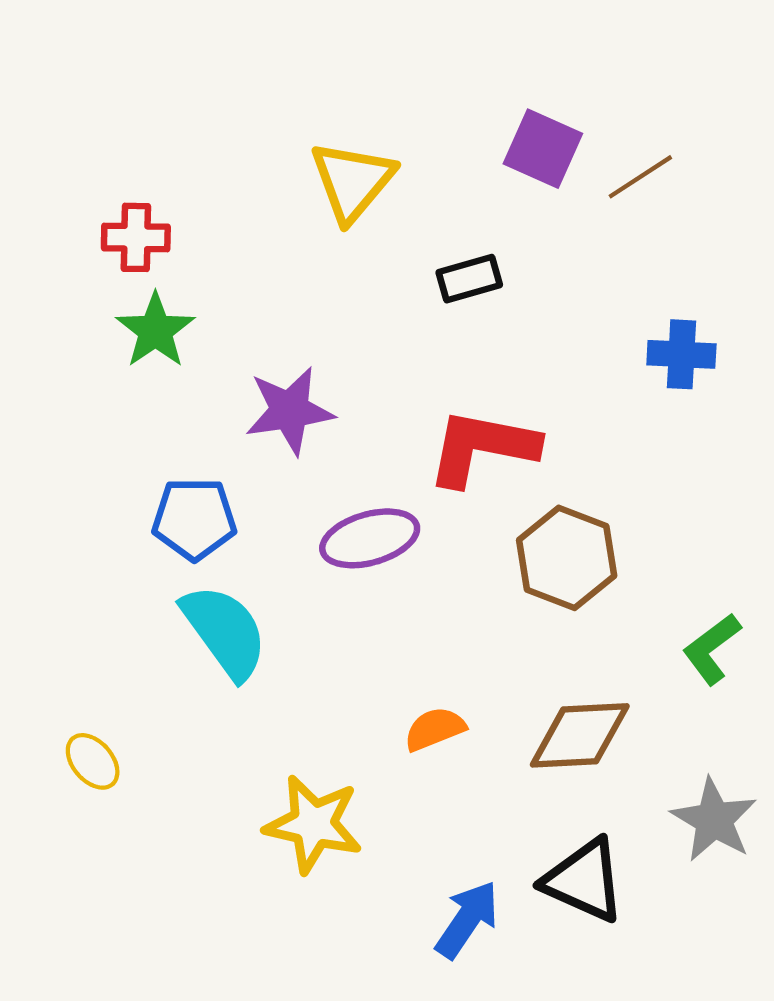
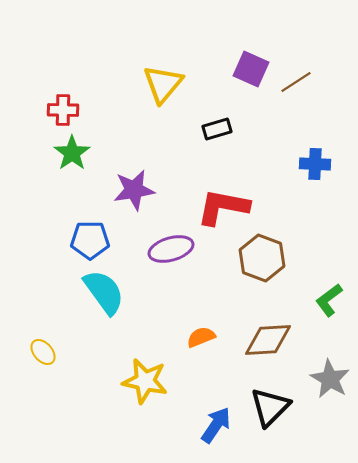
black triangle: (584, 880) -> (270, 407), turned 51

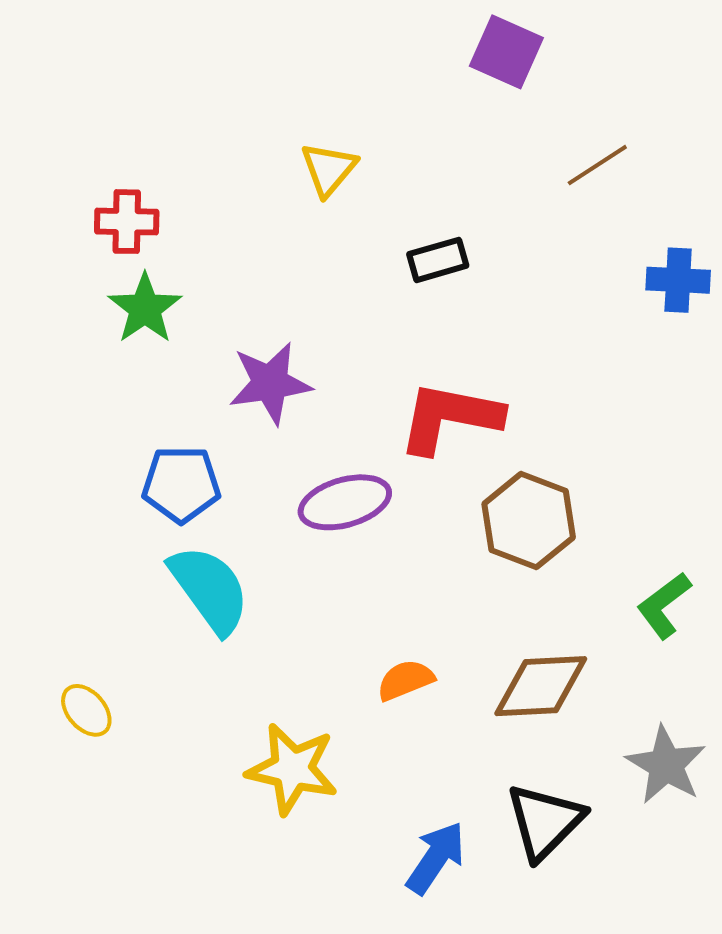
purple square: (251, 69) -> (506, 52), moved
yellow triangle: (163, 84) -> (329, 169), size x0.7
blue cross: (315, 164) -> (678, 280), moved

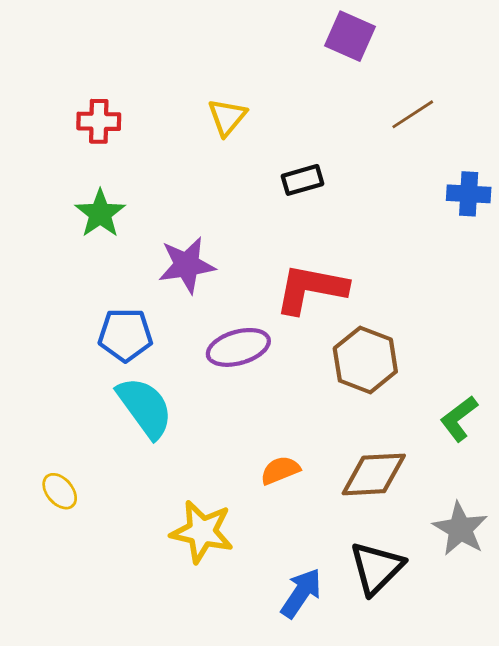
red cross: (127, 222) -> (99, 121), moved

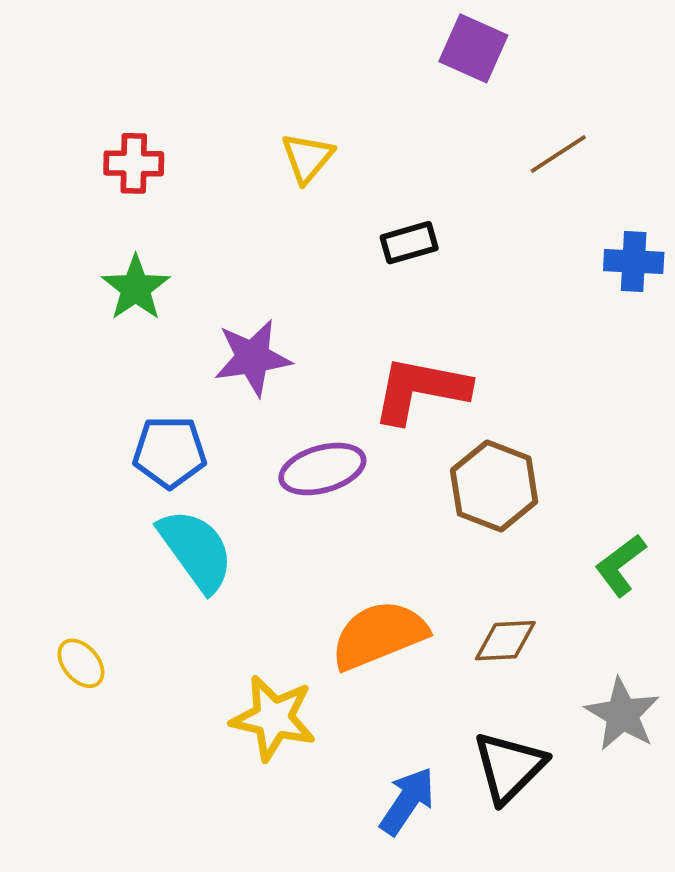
orange semicircle: (280, 470) -> (379, 635), size x1.8
brown diamond: (374, 474) -> (505, 641), size x0.7

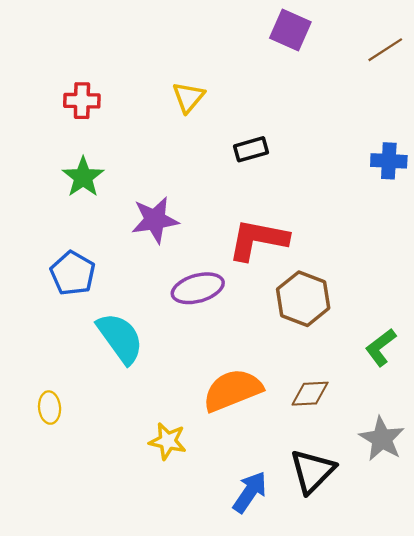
brown line: (558, 154) -> (385, 50), moved
blue pentagon: (170, 452) -> (73, 273), moved, turned 30
yellow ellipse: (81, 663) -> (50, 408), turned 36
yellow star: (273, 718) -> (168, 441), size x0.7

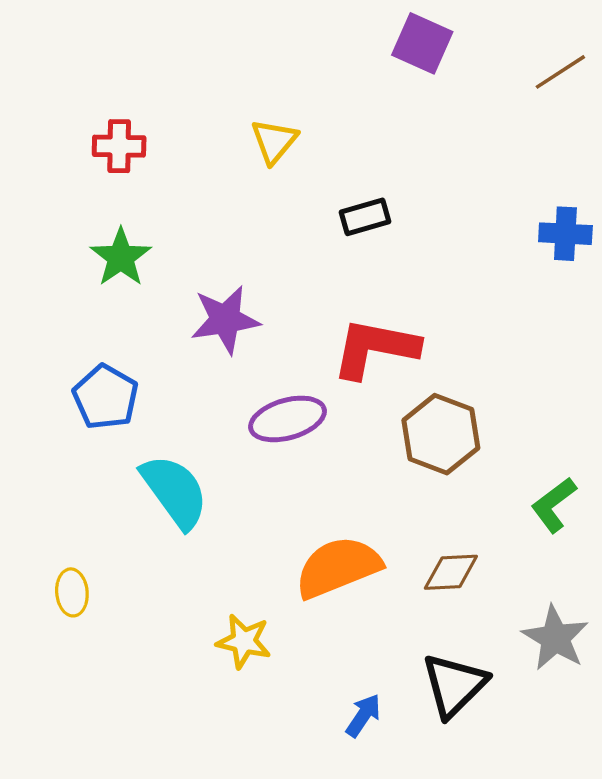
blue arrow: (250, 492) -> (363, 715), size x0.7

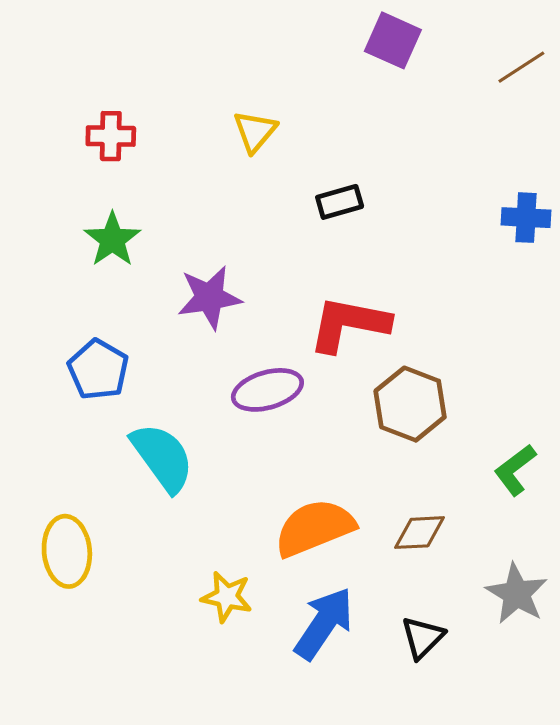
yellow ellipse: (72, 592) -> (67, 551), size x1.6
black triangle: (454, 685) -> (423, 638), size x0.7
blue arrow: (363, 715) -> (324, 623), moved, size x1.8

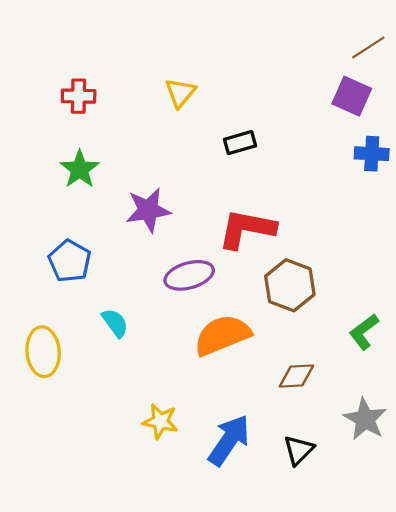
purple square: (393, 40) -> (352, 96), moved
cyan semicircle: (162, 457) -> (115, 323), size x0.6
orange semicircle: (314, 528) -> (222, 335), moved
yellow ellipse: (67, 551) -> (43, 352), moved

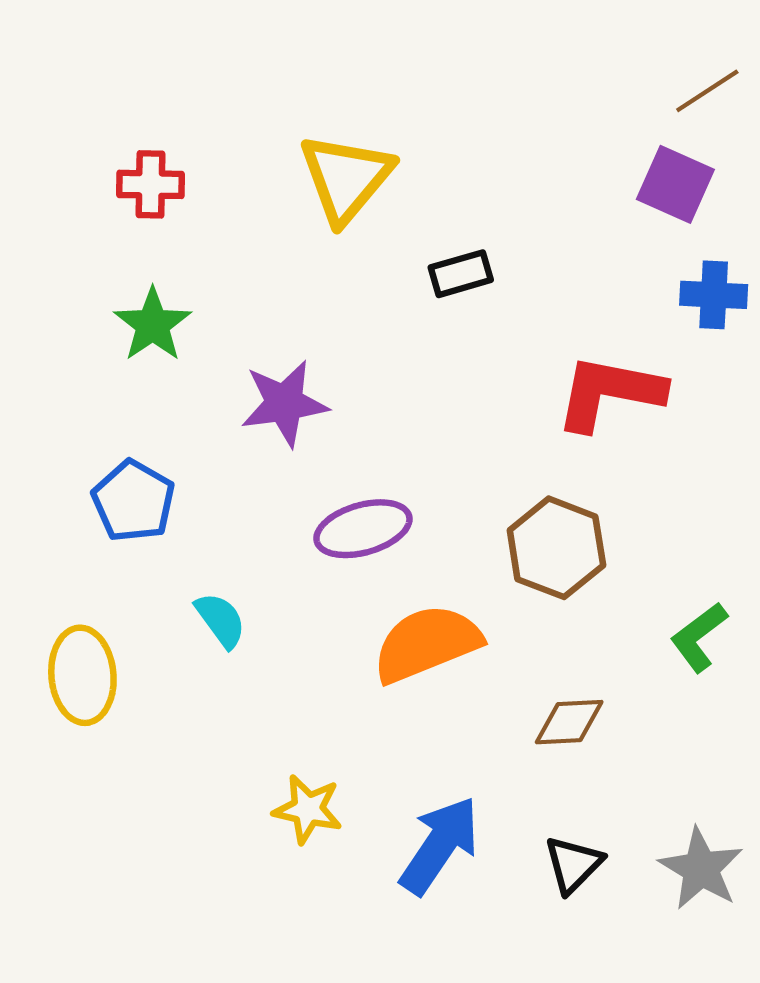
yellow triangle: (180, 93) -> (346, 178), size x1.6
red L-shape: (247, 229) -> (610, 393), moved
gray star: (365, 419) -> (701, 869), moved

